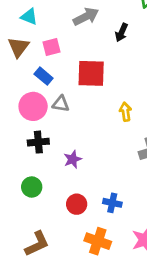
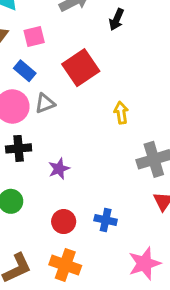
red square: (91, 73) -> (81, 68), turned -36
gray triangle: (61, 104) -> (45, 103), turned -30
orange cross: (98, 241) -> (65, 265), moved

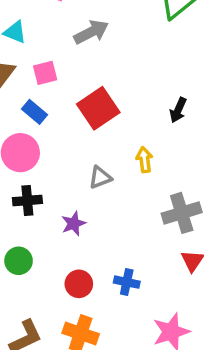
black arrow: (116, 19) -> (178, 110), moved
gray triangle: (45, 103) -> (100, 177), moved

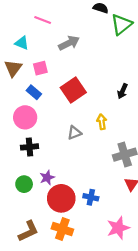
purple star: (74, 224) -> (47, 178), moved
red circle: (79, 284) -> (61, 198), size x1.6

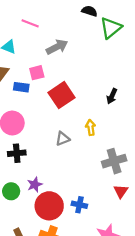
pink square: (40, 68) -> (37, 73), moved
blue rectangle: (34, 92) -> (21, 87), moved, turned -32

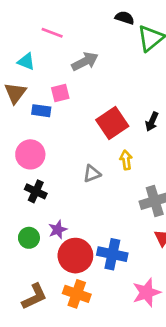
red square: (61, 95) -> (112, 123), moved
black cross: (17, 153) -> (36, 191), turned 30
blue cross: (79, 205) -> (112, 254), size x1.5

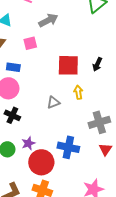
blue rectangle: (41, 111) -> (13, 67), moved
red square: (112, 123) -> (68, 65), turned 35
blue cross: (112, 254) -> (68, 147), moved

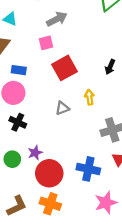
pink square: (30, 43) -> (46, 43), moved
red square: (68, 65) -> (64, 68), moved, turned -30
blue cross: (68, 147) -> (88, 169), moved

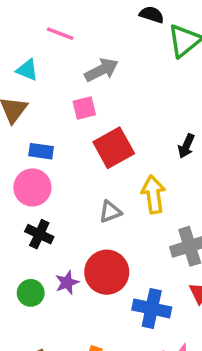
yellow arrow: (89, 97) -> (153, 194), size x1.5
red circle: (49, 173) -> (107, 272), moved

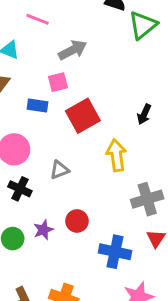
blue rectangle: (41, 151) -> (38, 106), moved
gray triangle: (110, 212) -> (59, 170), moved
red circle: (107, 272) -> (77, 221), size x0.6

